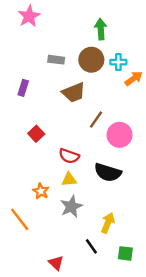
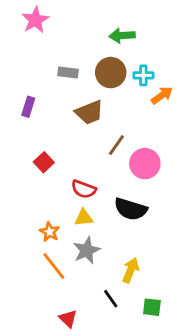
green arrow: (101, 29) -> (122, 36), turned -90
orange line: (20, 219) -> (54, 266), moved

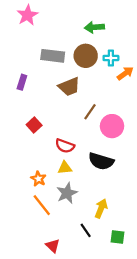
gray rectangle: (68, 73) -> (53, 56), size x1.5

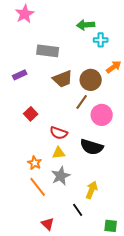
brown circle: (86, 56) -> (91, 80), moved
cyan cross: (111, 58) -> (101, 40), moved
purple rectangle: (22, 82) -> (20, 75), turned 48
green square: (117, 237) -> (111, 226), moved

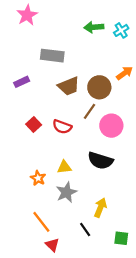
cyan cross: (101, 40) -> (121, 30), moved, turned -32
red semicircle: (59, 133) -> (62, 127), moved
orange line: (38, 187) -> (41, 222), moved
green square: (111, 226) -> (121, 238), moved

